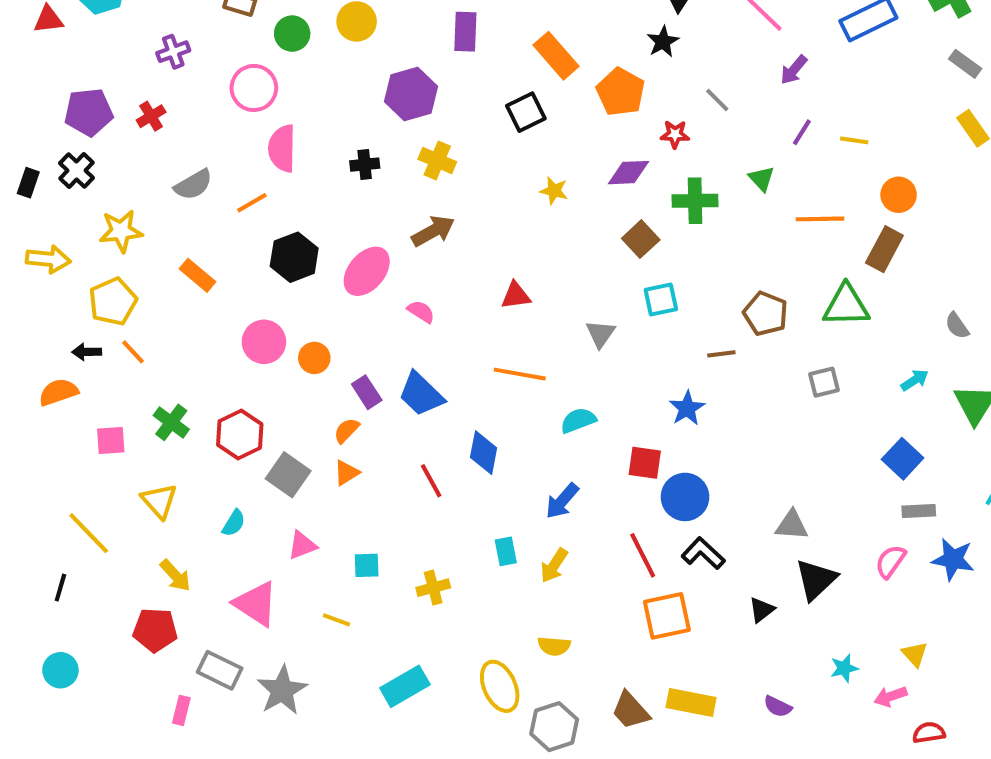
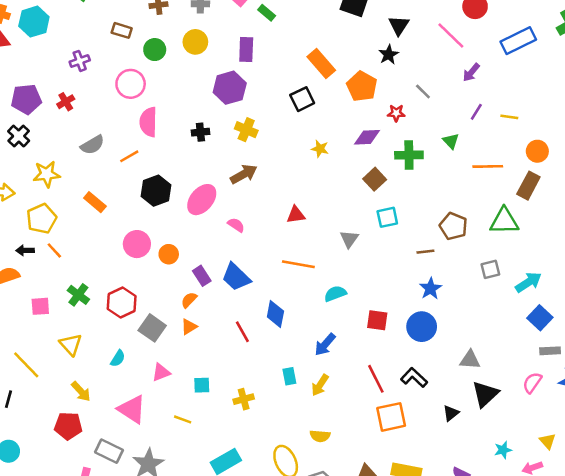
purple rectangle: (465, 32) -> (246, 50), moved
cyan arrow: (915, 380) -> (528, 282), moved, size x1.5
blue star: (687, 408) -> (431, 289), moved
blue circle: (685, 497) -> (422, 327), moved

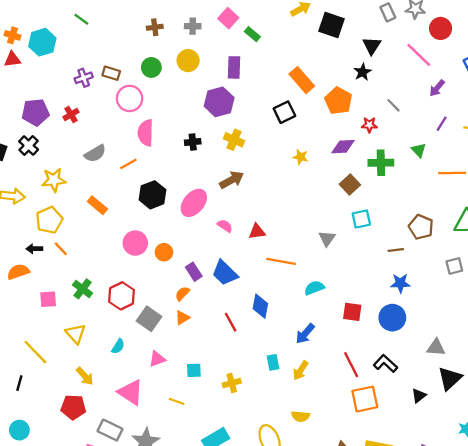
brown rectangle: (122, 30) -> (111, 73), moved
red triangle: (296, 215) -> (257, 232), moved
blue star: (431, 289) -> (400, 283), turned 30

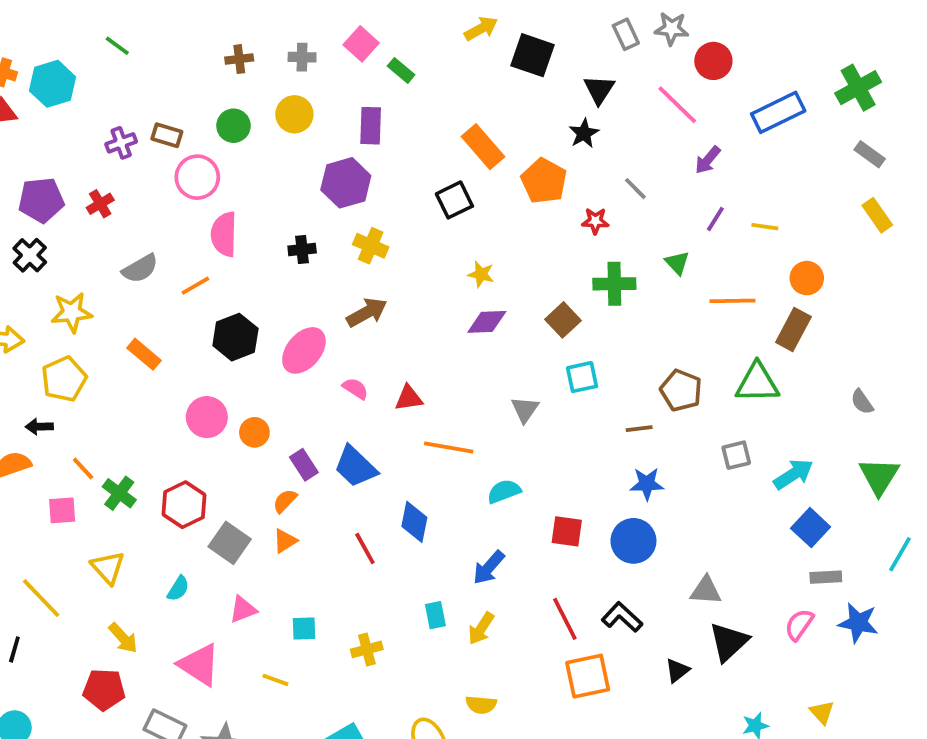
purple diamond: (343, 147) -> (487, 322), moved
orange line: (61, 249) -> (83, 469), moved

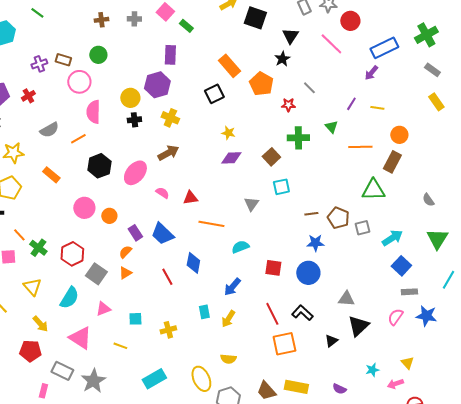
yellow circle: (294, 114) -> (130, 98), moved
purple arrow: (708, 160) -> (371, 73), moved
brown pentagon: (681, 390) -> (338, 218), moved
cyan semicircle: (178, 588) -> (69, 298), size x1.6

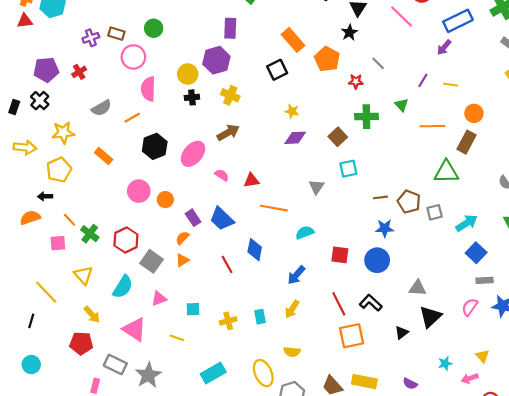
cyan rectangle: (204, 312) -> (260, 317), moved

